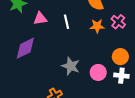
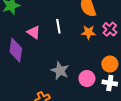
pink triangle: (40, 19) -> (34, 32), moved, turned 40
purple diamond: (25, 48) -> (16, 50), turned -60

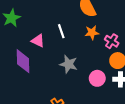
pink cross: (110, 29) -> (112, 41), moved
gray star: (60, 71) -> (69, 64), moved

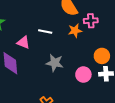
white line: (61, 31) -> (45, 32), turned -56
pink cross: (112, 41) -> (91, 21), moved, turned -32

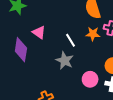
white line: (45, 32) -> (70, 40), moved, turned 32

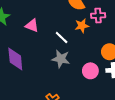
pink triangle: (39, 32) -> (32, 26), moved

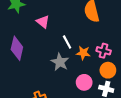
pink cross: (98, 16) -> (104, 51), moved
orange star: (82, 26) -> (83, 53), moved

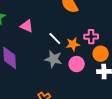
pink circle: (84, 82) -> (77, 64), moved

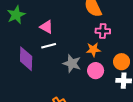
pink cross: (91, 37) -> (103, 31), moved
white line: (55, 39) -> (49, 46), moved, turned -64

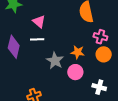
pink cross: (103, 31) -> (100, 37), moved
orange circle: (122, 62) -> (104, 54), moved

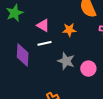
orange star: (78, 52) -> (69, 30), moved

